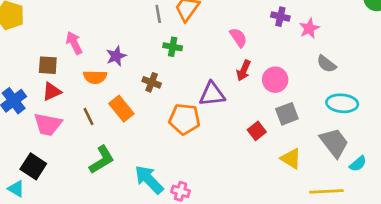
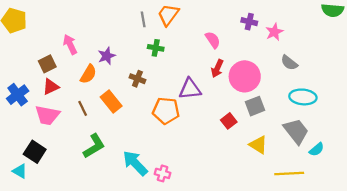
brown square: (48, 65) -> (47, 64), turned -30
orange semicircle: (95, 77) -> (88, 74), turned -60
pink circle: (275, 80) -> (245, 76), size x1.4

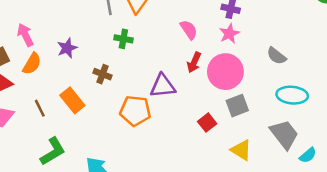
pink star: (274, 32) -> (229, 34), moved
orange semicircle: (88, 74) -> (32, 64), moved

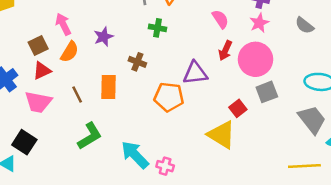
gray semicircle: (276, 56) -> (304, 25), moved
orange rectangle: (72, 100) -> (109, 87), turned 40
yellow triangle: (241, 150) -> (222, 135), moved, size x1.4

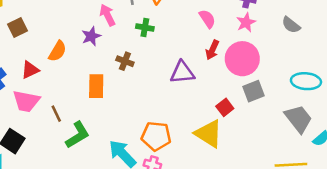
pink arrow: (63, 24) -> (107, 15), moved
brown square: (38, 45) -> (18, 27), moved
brown line: (77, 94) -> (56, 114), moved
orange pentagon: (169, 97) -> (156, 136), moved

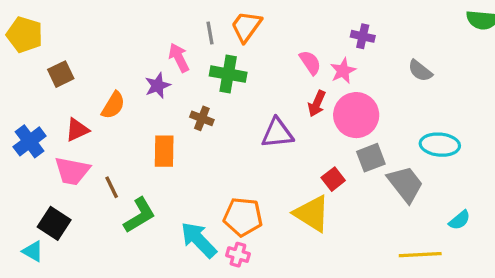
pink star: (246, 22) -> (343, 71), moved
green cross: (145, 27) -> (228, 74), size x1.5
gray trapezoid: (298, 119) -> (405, 184), moved

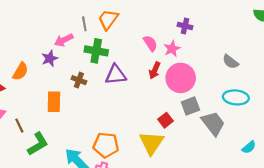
pink arrow: (179, 58) -> (64, 40), turned -90
gray semicircle: (420, 71) -> (230, 62), moved
purple triangle: (277, 133) -> (116, 75), moved
yellow triangle: (312, 214) -> (151, 143), turned 32

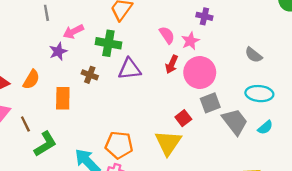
gray line: (84, 24) -> (46, 13), moved
orange semicircle: (20, 71) -> (31, 80), moved
cyan semicircle: (249, 147) -> (265, 127), moved

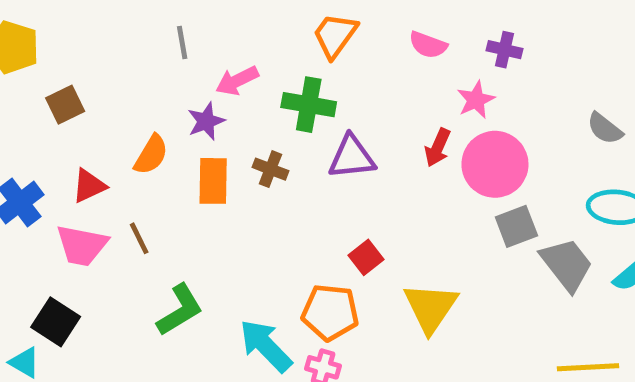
pink semicircle: (167, 35) -> (428, 45), moved, turned 144
orange semicircle: (31, 80) -> (151, 155), moved
orange rectangle: (63, 98) -> (213, 181), moved
red square: (183, 118) -> (366, 257), moved
brown line: (25, 124) -> (139, 238), moved

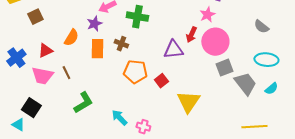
purple triangle: (352, 157) -> (173, 50), moved
orange pentagon: (330, 312) -> (135, 72), moved
cyan arrow: (266, 346) -> (119, 118), size x0.7

